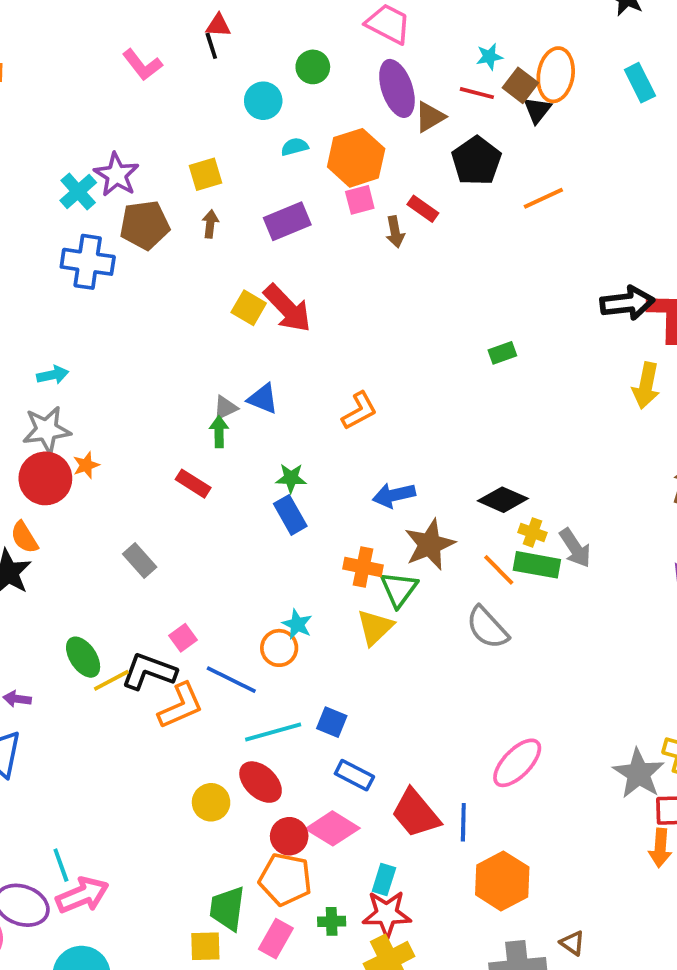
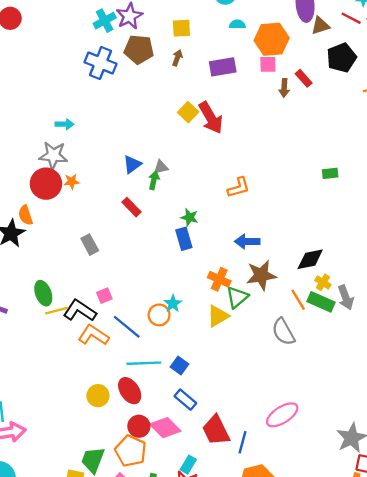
blue triangle: (263, 399) -> (132, 164), moved, turned 48
black diamond: (503, 500) -> (310, 259), turned -48
orange L-shape: (181, 706) -> (93, 335), turned -136

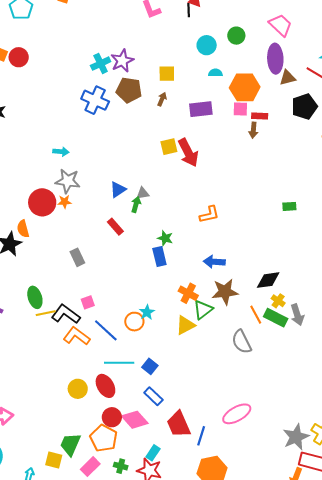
red rectangle: (304, 78) -> (260, 116), moved, turned -49
yellow square: (188, 112) -> (169, 147), turned 30
gray star: (53, 155) -> (68, 181), moved

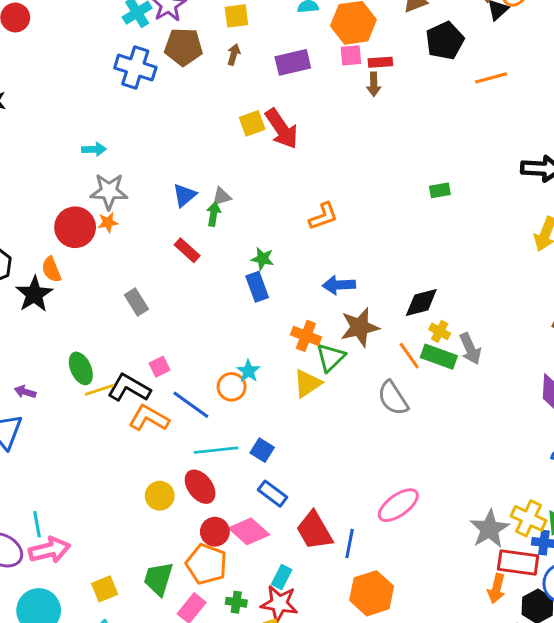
yellow square: (54, 460) -> (105, 589), moved, turned -30

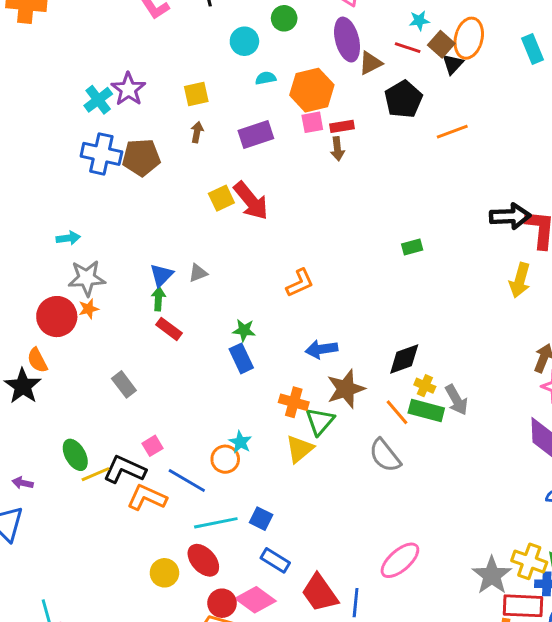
brown pentagon: (183, 47) -> (141, 157), moved
green arrow: (214, 214) -> (158, 299), moved

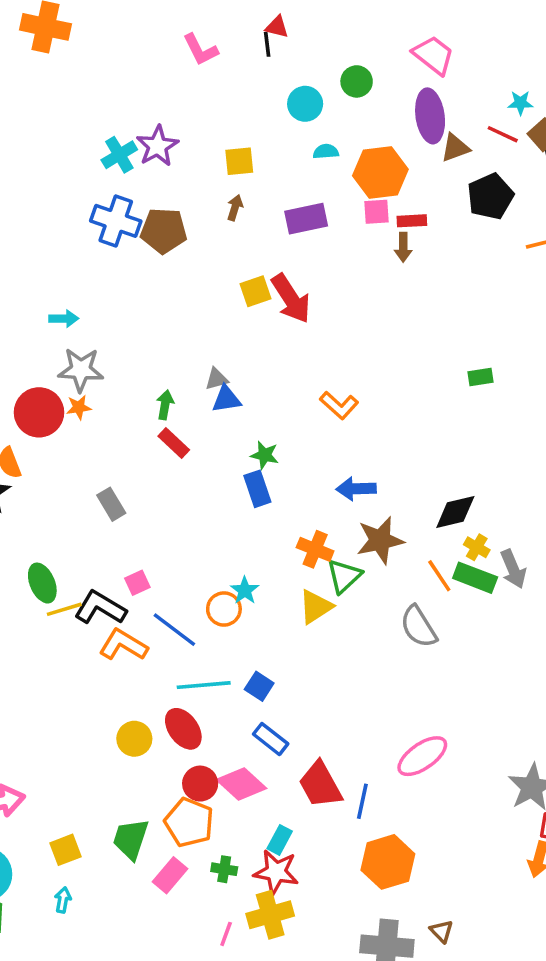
blue triangle: (161, 275) -> (226, 399), moved, turned 30
orange L-shape: (300, 283) -> (339, 405), turned 60

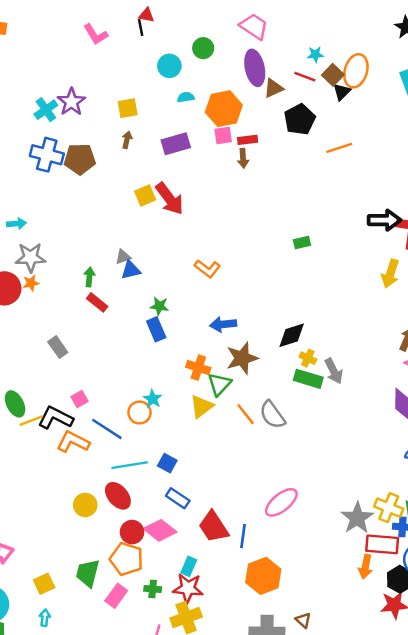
orange line: (439, 576) -> (246, 414), moved

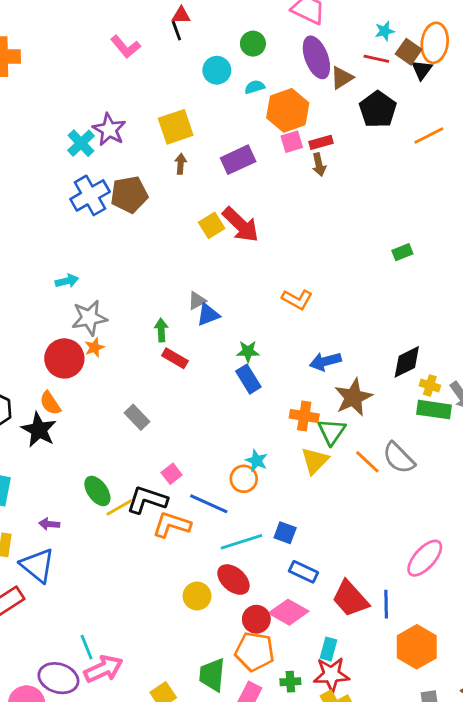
cyan semicircle: (186, 97) -> (255, 87), moved
yellow square: (128, 108) -> (176, 127), size x1.4
blue cross: (47, 155) -> (90, 195), turned -36

